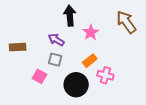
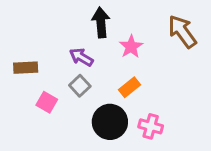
gray square: (55, 60) -> (80, 86), turned 32
pink cross: (105, 75) -> (151, 126), moved
pink square: (39, 76) -> (47, 102), moved

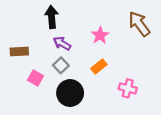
black arrow: (101, 22) -> (52, 17), moved
black circle: (110, 122) -> (70, 93), moved
pink cross: (151, 126) -> (128, 88), moved

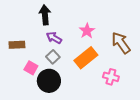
brown arrow: (139, 24) -> (121, 43), moved
orange rectangle: (99, 66) -> (86, 58), size x1.6
black circle: (70, 93) -> (49, 81), moved

